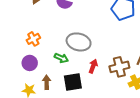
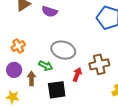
brown cross: (119, 67) -> (99, 64), moved
brown arrow: (47, 82) -> (31, 78), moved

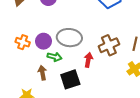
orange cross: (18, 46) -> (23, 42), turned -32
purple circle: (14, 70) -> (44, 41), moved

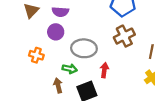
purple circle: (44, 41) -> (56, 32), moved
brown cross: (109, 45) -> (124, 36), moved

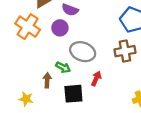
orange cross: (36, 55) -> (28, 27), moved, size x1.6

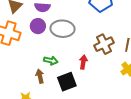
brown cross: (125, 51) -> (104, 44), moved
gray ellipse: (83, 52) -> (63, 29), moved

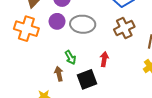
brown cross: (104, 44) -> (124, 28), moved
green arrow: (51, 61) -> (70, 57), turned 48

